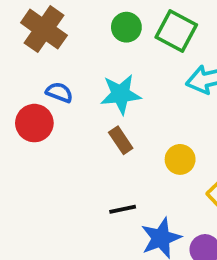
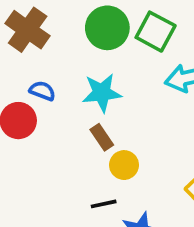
green circle: (126, 27) -> (107, 28), size x1.5
yellow circle: (180, 159) -> (124, 165), moved

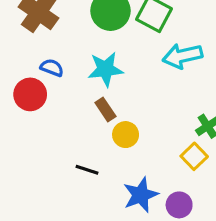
black line: (104, 204) -> (87, 170), moved, turned 30

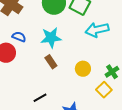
yellow circle: (126, 135) -> (83, 69), moved
black line: (87, 170) -> (40, 98), turned -48

